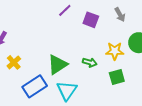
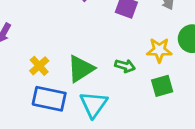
yellow cross: (14, 62) -> (39, 66), moved
blue rectangle: (35, 86) -> (49, 99), turned 45

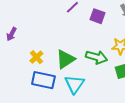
green arrow: (125, 66) -> (96, 57), size x1.5

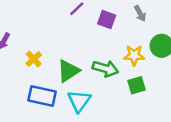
yellow cross: (36, 57) -> (34, 59), moved

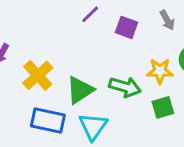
yellow cross: (34, 59) -> (38, 75), size x1.5

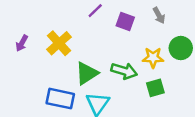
yellow cross: (38, 75) -> (59, 43), moved

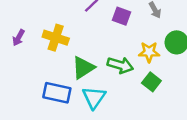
yellow cross: (59, 43) -> (56, 38), turned -30
green square: (155, 88) -> (151, 82), turned -36

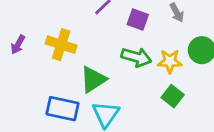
green arrow: (120, 65) -> (136, 57), moved

